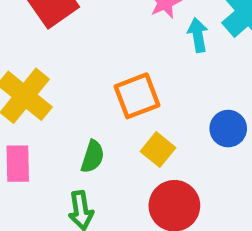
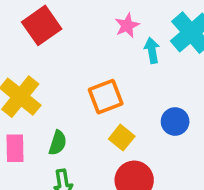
green semicircle: (93, 157) -> (58, 143), moved

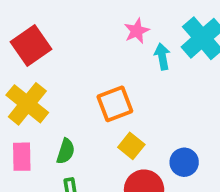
red square: (42, 25) -> (31, 46), moved
blue circle: (175, 122) -> (184, 162), moved

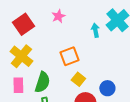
pink star: (137, 31) -> (58, 16), moved
green semicircle: (66, 151) -> (42, 82), size x1.5

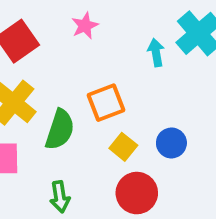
green semicircle: (42, 82) -> (60, 130), moved
blue circle: (107, 88) -> (171, 143), moved

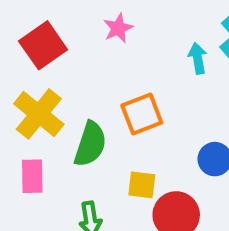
yellow square: (123, 147) -> (142, 185), moved, turned -32

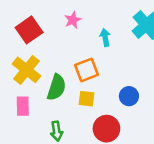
cyan arrow: (198, 58) -> (105, 37), moved
yellow square: (142, 185) -> (86, 99), moved

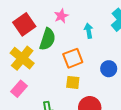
green semicircle: (57, 87) -> (47, 39), moved
blue circle: (129, 96) -> (109, 69), moved
pink rectangle: (23, 106) -> (19, 89), turned 42

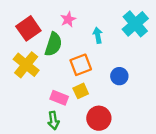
yellow square: (73, 82) -> (81, 91), turned -32
pink rectangle: (19, 89) -> (59, 98), moved, turned 70

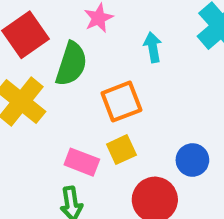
blue circle: (119, 76) -> (192, 160), moved

